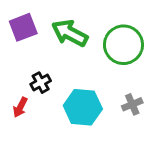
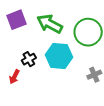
cyan hexagon: (83, 107) -> (59, 56), moved

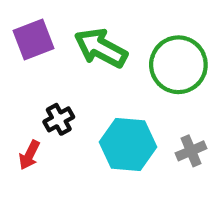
cyan hexagon: (59, 56) -> (128, 145), moved

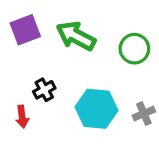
green circle: (178, 65) -> (134, 49), size x0.7
red arrow: (29, 155) -> (22, 117), turned -35

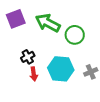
green circle: (134, 49) -> (75, 35), moved
red arrow: (22, 117) -> (34, 74), moved

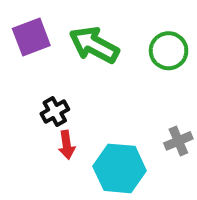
green circle: (75, 35) -> (169, 51), moved
cyan hexagon: (61, 69) -> (120, 168), moved

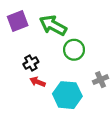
green circle: (169, 51) -> (74, 50), moved
red arrow: (67, 145) -> (38, 82), turned 120

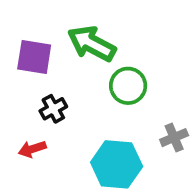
purple square: (18, 21) -> (34, 57), moved, turned 30
red arrow: (38, 82) -> (32, 149), moved, turned -40

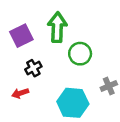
green arrow: (92, 44) -> (57, 27), turned 64
purple square: (34, 57) -> (21, 36), turned -35

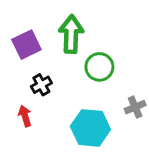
red arrow: (20, 93) -> (25, 116), turned 91

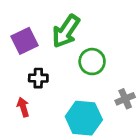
green arrow: (71, 34) -> (66, 31), turned -148
black cross: (41, 85) -> (38, 78), turned 30

